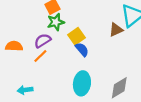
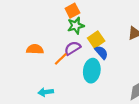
purple semicircle: (43, 41) -> (72, 48), moved
cyan ellipse: (82, 83) -> (92, 71), moved

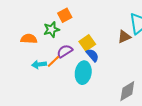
green star: (76, 26) -> (51, 30), moved
orange semicircle: (35, 49) -> (29, 39), moved
cyan arrow: (46, 92) -> (39, 64), moved

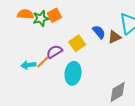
green star: (51, 30) -> (41, 18), moved
orange semicircle: (29, 39) -> (25, 14), moved
blue semicircle: (92, 55) -> (99, 32), moved

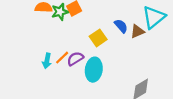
purple semicircle: (54, 52) -> (75, 59), moved
cyan arrow: (28, 65) -> (47, 61), turned -72

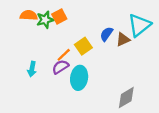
blue semicircle: (121, 26) -> (106, 34), turned -104
orange line: (62, 58) -> (64, 55), moved

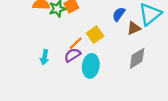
blue semicircle: (106, 34) -> (119, 14), moved
gray diamond: (126, 98) -> (137, 58), moved

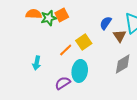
brown triangle: (134, 28) -> (120, 36), turned -40
purple semicircle: (72, 55) -> (63, 83), moved

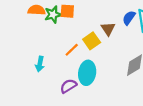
orange square: (62, 15) -> (67, 11), turned 32
blue semicircle: (106, 23) -> (129, 18), moved
brown triangle: (120, 36) -> (108, 29), moved

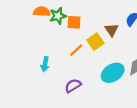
orange square: (67, 11) -> (74, 22), moved
cyan ellipse: (87, 73) -> (113, 73), moved, turned 50

